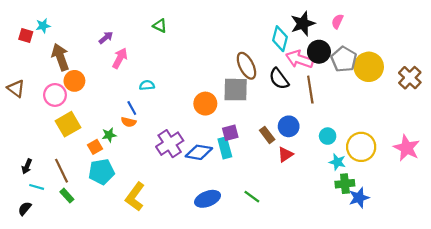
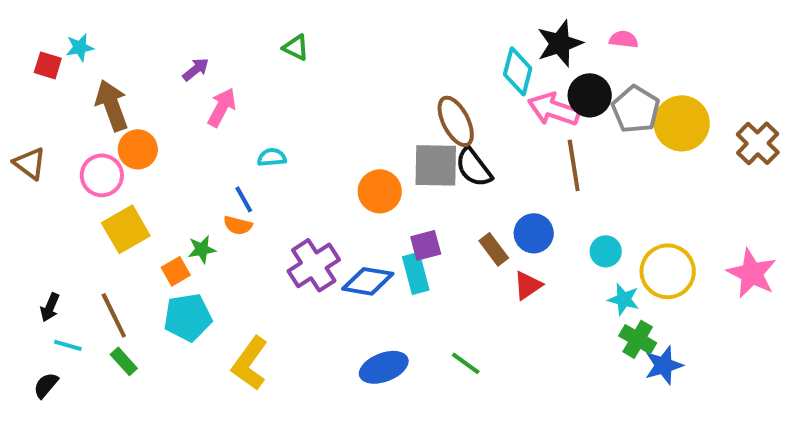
pink semicircle: (337, 21) -> (624, 39), turned 72
black semicircle: (279, 79) -> (474, 167), moved
green cross: (345, 184) -> (638, 339), turned 36

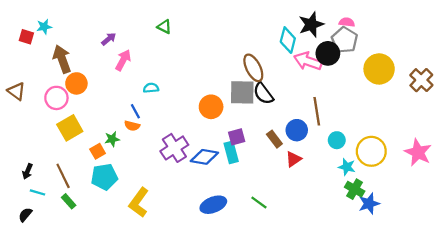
gray pentagon: (636, 109) -> (345, 40), moved
brown line: (574, 165) -> (317, 111), moved

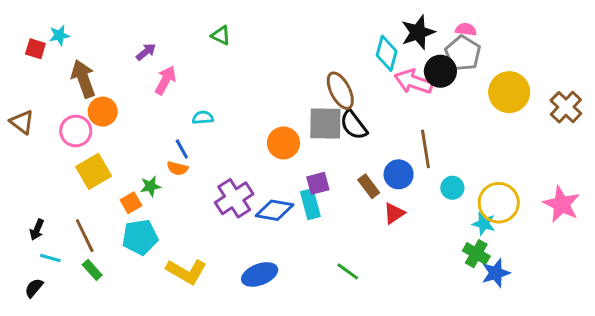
cyan star: (347, 167) -> (484, 224), moved
yellow L-shape: (139, 202) -> (186, 271), turned -96
blue ellipse: (213, 205) -> (260, 274), moved

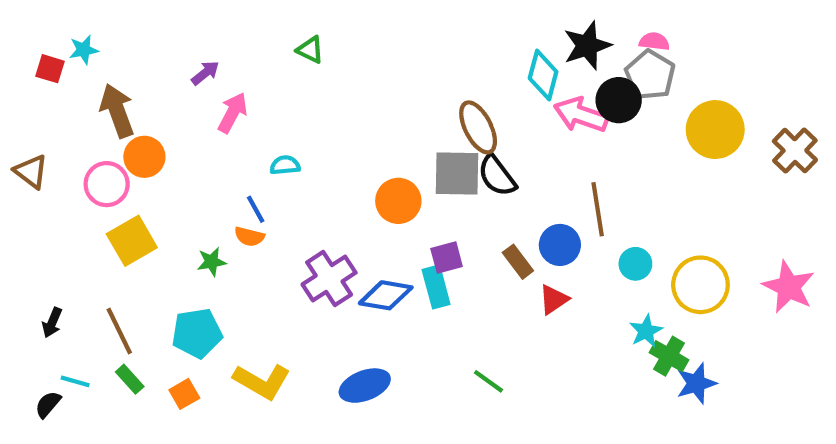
orange square: (131, 203) -> (184, 394), moved
cyan star: (484, 224) -> (646, 331), moved, turned 30
cyan line: (50, 258) -> (75, 381), moved

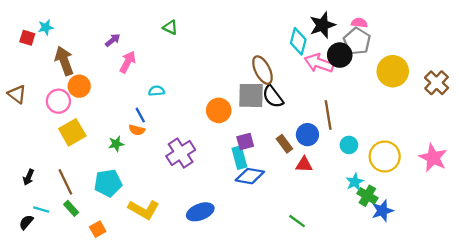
blue diamond: (386, 295) -> (250, 176), moved
red triangle: (554, 299) -> (304, 165), turned 36
green line: (489, 381) -> (297, 221), moved
orange square: (184, 394) -> (98, 229), moved

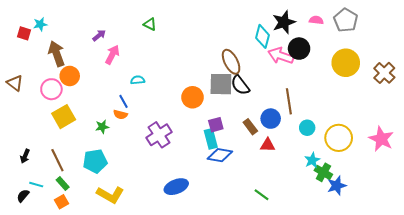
gray pentagon: (357, 41) -> (346, 20), moved
yellow L-shape: (144, 210) -> (110, 195), moved
orange square: (98, 229) -> (62, 202), moved

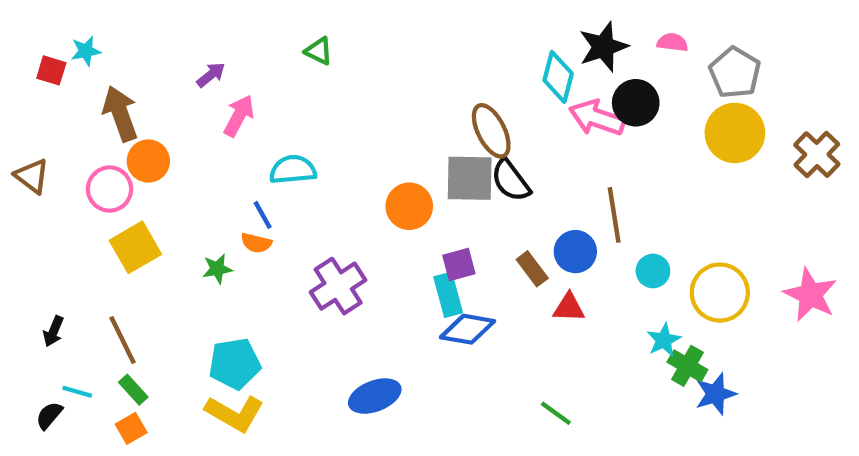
gray pentagon: (346, 20) -> (735, 73), moved
cyan semicircle: (138, 80) -> (293, 170), size x1.5
cyan pentagon: (95, 161) -> (235, 364), moved

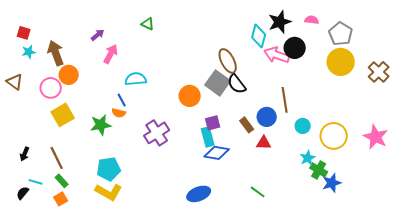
cyan star: (86, 51) -> (29, 52), moved
gray square: (470, 178) -> (218, 83), turned 35
green star: (217, 269) -> (101, 125), size x1.5
blue ellipse: (375, 396) -> (199, 194), moved

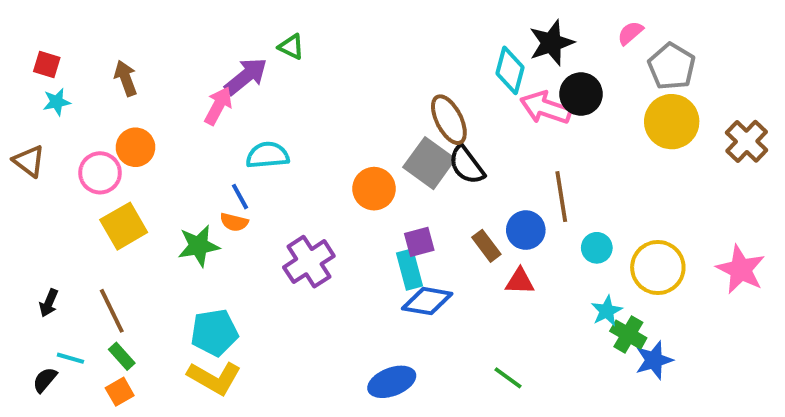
pink semicircle: (312, 20) -> (630, 33), moved, turned -48
purple arrow: (98, 35) -> (246, 76), moved, size x1.6
brown arrow: (56, 53) -> (126, 78), moved, size x0.7

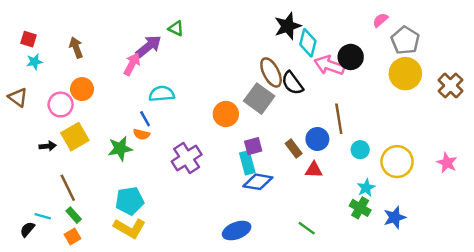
black star: (551, 43) -> (288, 26), moved
black semicircle: (467, 165) -> (292, 83), moved
pink star: (741, 269) -> (447, 163), size x0.7
black arrow: (49, 303) -> (48, 146), moved, turned -119
green cross: (628, 335) -> (360, 208), moved

